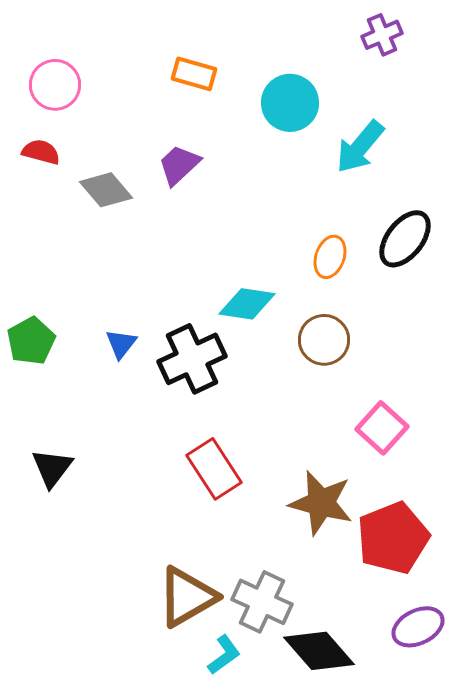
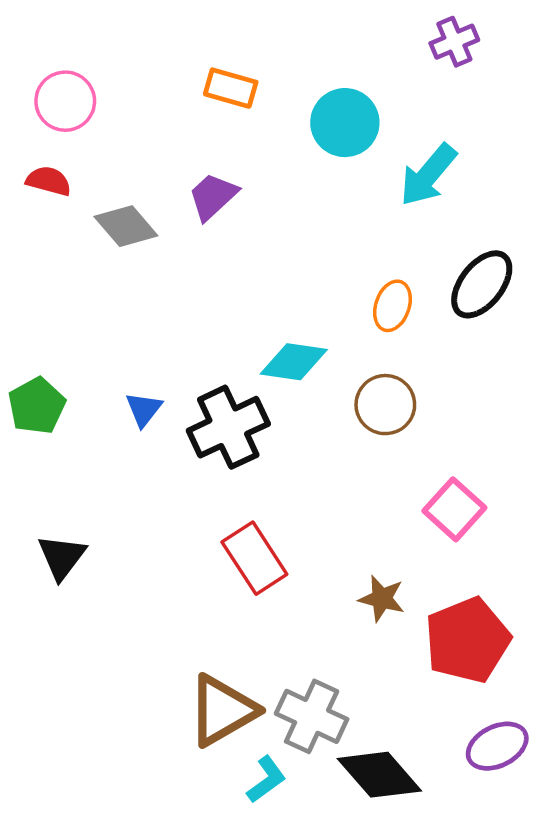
brown star: (321, 503) -> (382, 599), size x0.6

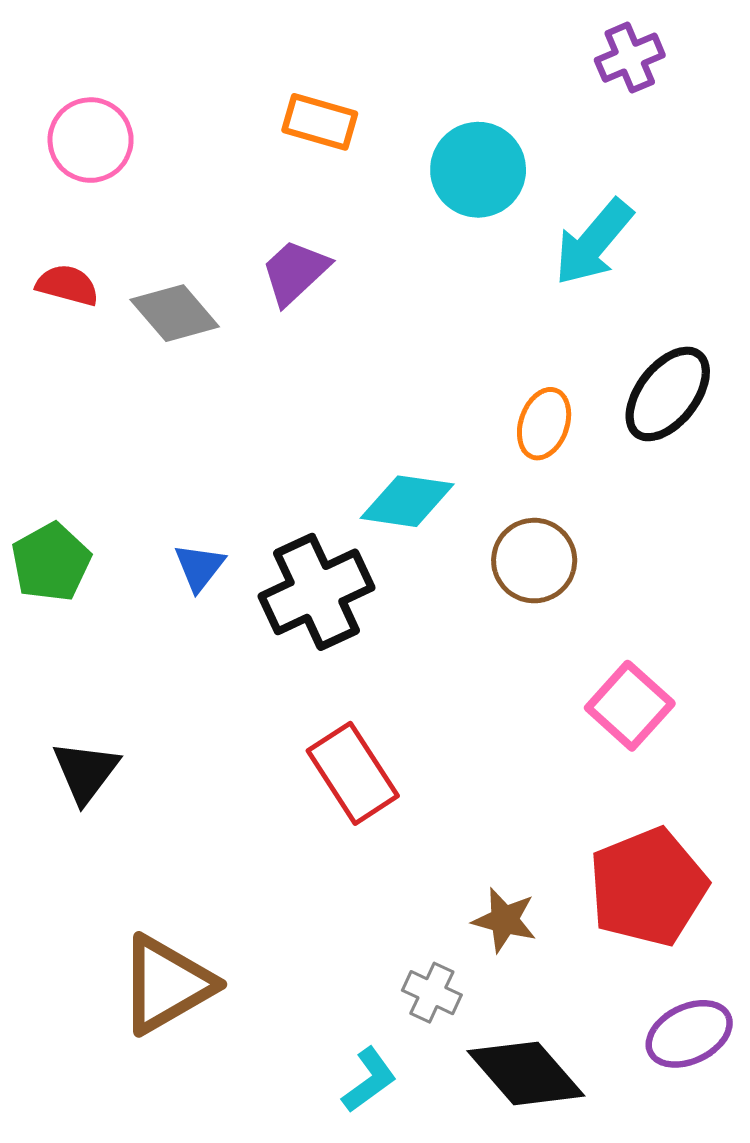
red semicircle: (49, 181) -> (67, 285), moved
brown star: (382, 599) -> (504, 920), moved
brown triangle: (222, 710) -> (166, 984), moved
gray cross: (312, 716) -> (432, 993), size x0.6

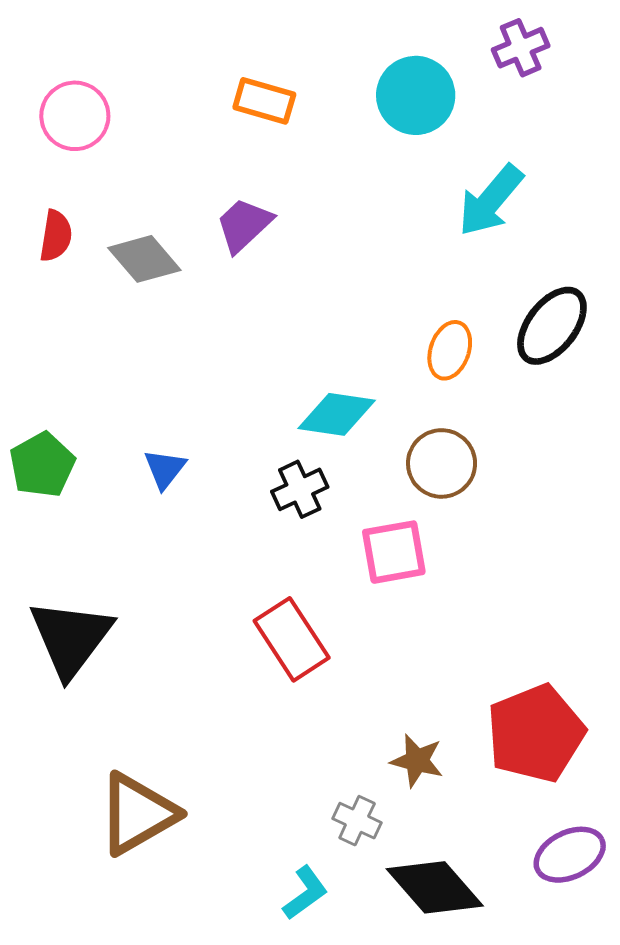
cyan circle: (478, 170) -> (416, 95), moved
red semicircle: (67, 285) -> (56, 236), turned 84
black cross: (316, 592) -> (300, 489), moved, size x0.6
pink square: (630, 706) -> (394, 552), moved, turned 38
black triangle: (86, 772) -> (71, 638), size x1.5

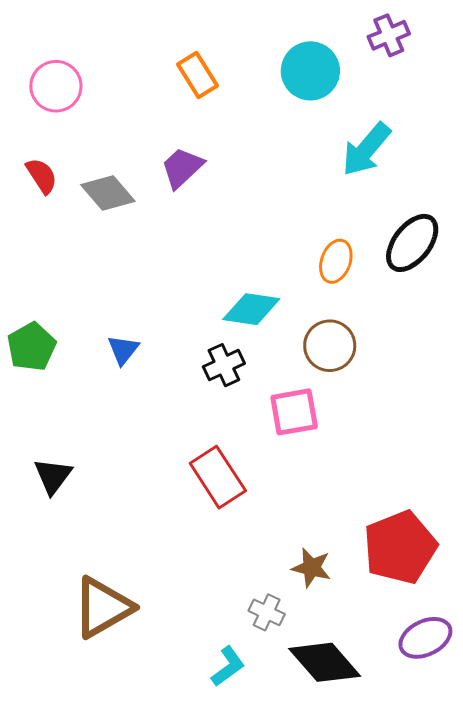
orange rectangle: (264, 101) -> (197, 75), turned 42
red semicircle: (56, 236) -> (42, 176), turned -42
black triangle: (71, 638) -> (53, 476), size x0.6

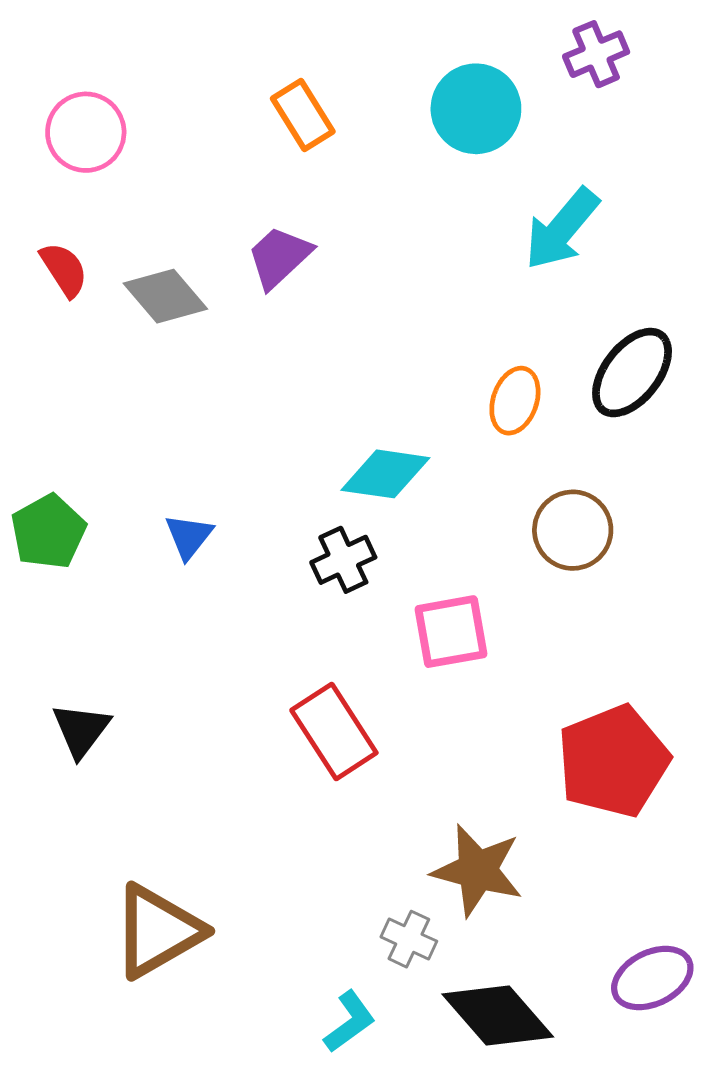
brown circle: (330, 346) -> (573, 530), moved
red pentagon: (400, 547) -> (613, 761), moved
brown star: (311, 568) -> (478, 870), size x1.5

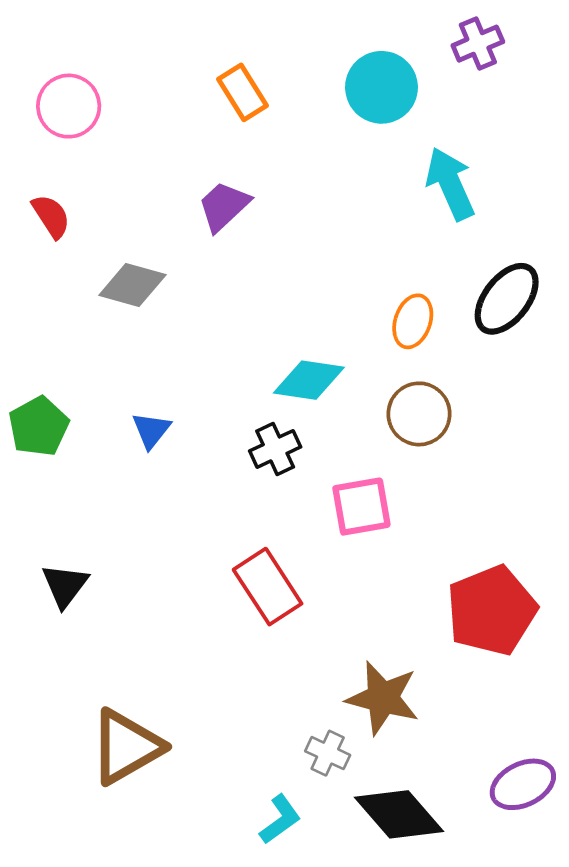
cyan arrow: (562, 229) -> (450, 184), turned 116
gray diamond: (165, 296) -> (132, 285), moved, turned -34
brown circle: (573, 530) -> (419, 414), moved

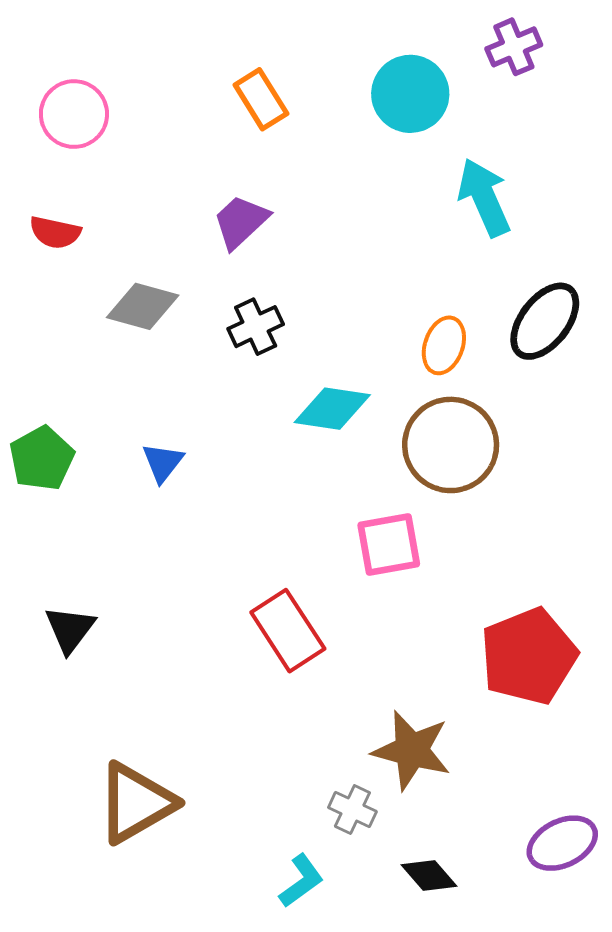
red semicircle: (51, 216) -> (55, 232), turned 135
brown circle: (419, 414) -> (451, 445), size x1.4
black cross: (275, 449) -> (256, 327), moved
black diamond: (399, 814) -> (429, 875), size x0.6

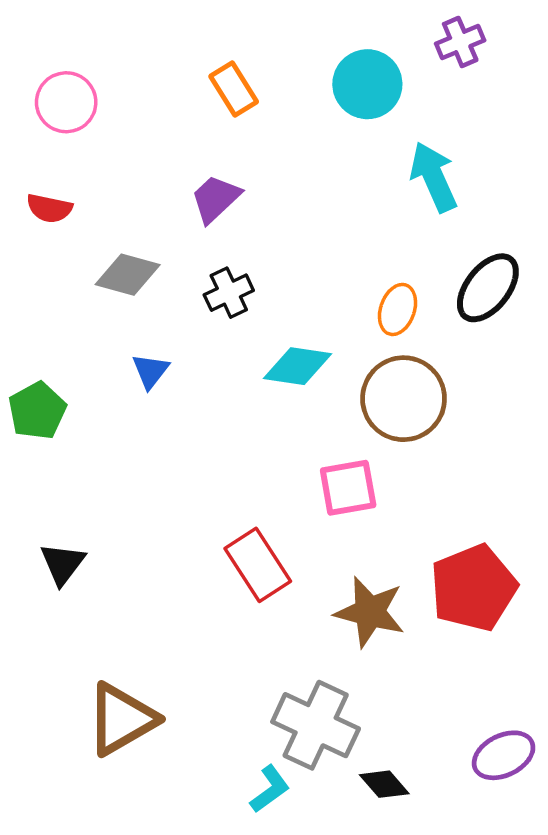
blue triangle: (163, 462) -> (150, 371), moved
brown star: (412, 750) -> (370, 612), moved
gray cross: (352, 810) -> (316, 725), size x2.0

